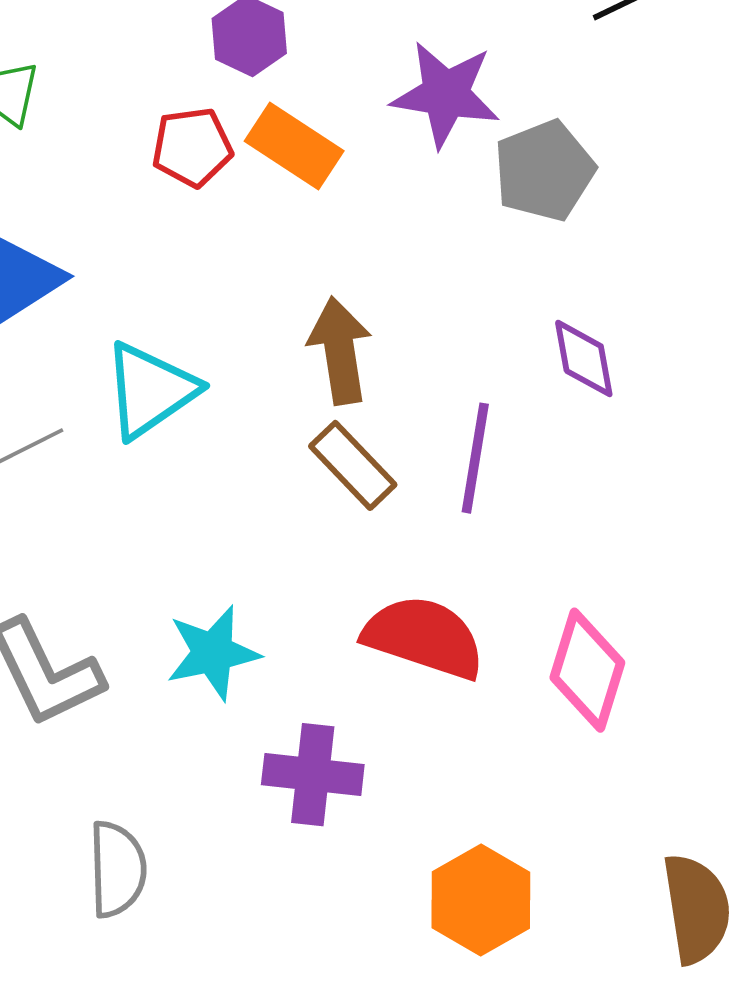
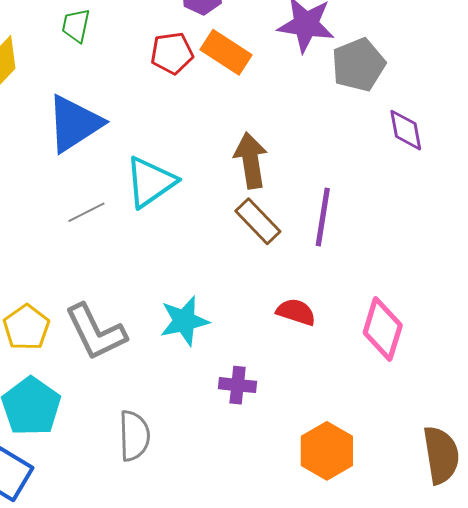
purple diamond: (584, 358) -> (406, 130), moved
red semicircle: (424, 637) -> (296, 312), size x0.6
purple cross: (313, 775) -> (238, 385), size x0.7

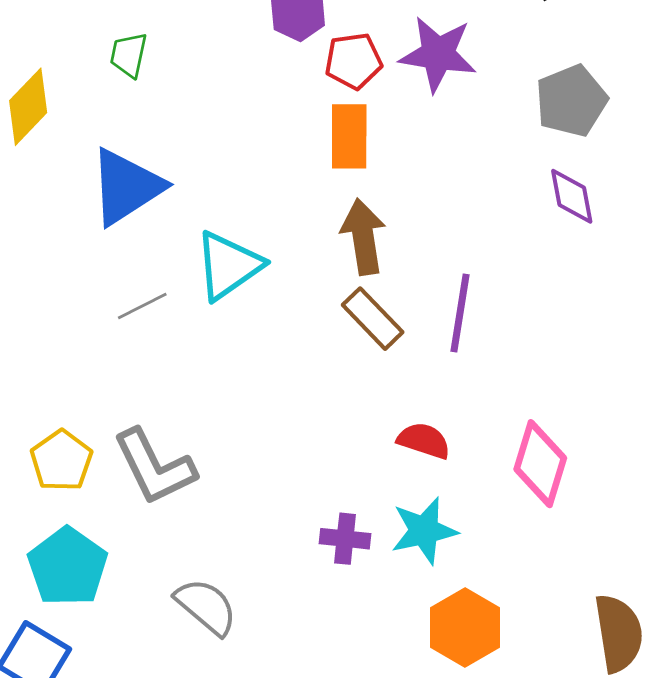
orange rectangle: (226, 52) -> (349, 136), moved, turned 57
red pentagon: (172, 53) -> (353, 61), moved
gray pentagon: (358, 65) -> (571, 101), moved
cyan star: (184, 321) -> (424, 531), moved
gray semicircle: (134, 436) -> (206, 606), turned -48

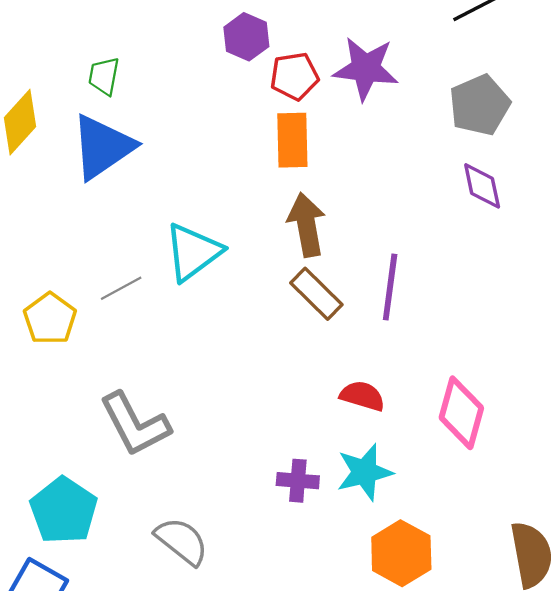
blue triangle: (126, 187) -> (102, 147), moved
yellow pentagon: (61, 461) -> (50, 319), moved

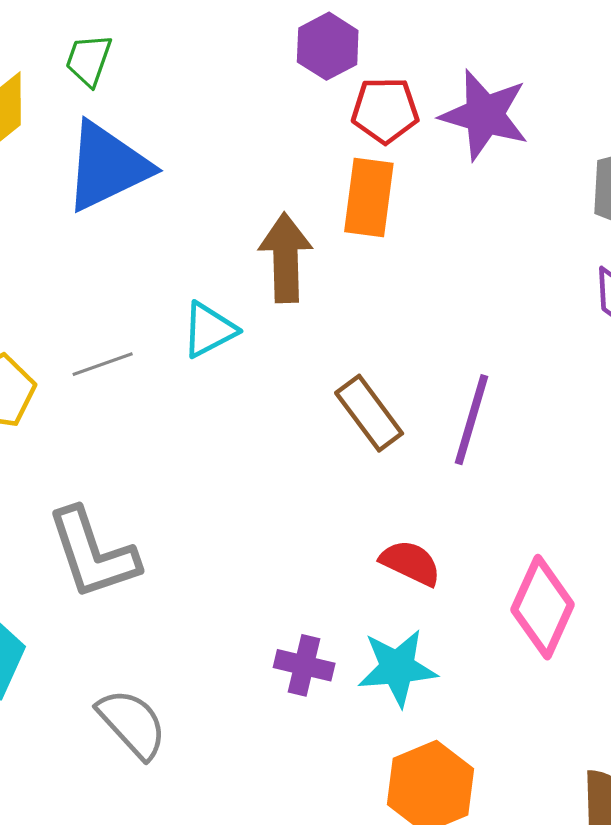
green trapezoid: (104, 76) -> (89, 60), moved
brown arrow: (307, 225) -> (286, 258), moved
cyan triangle: (193, 252) -> (209, 330), size x0.7

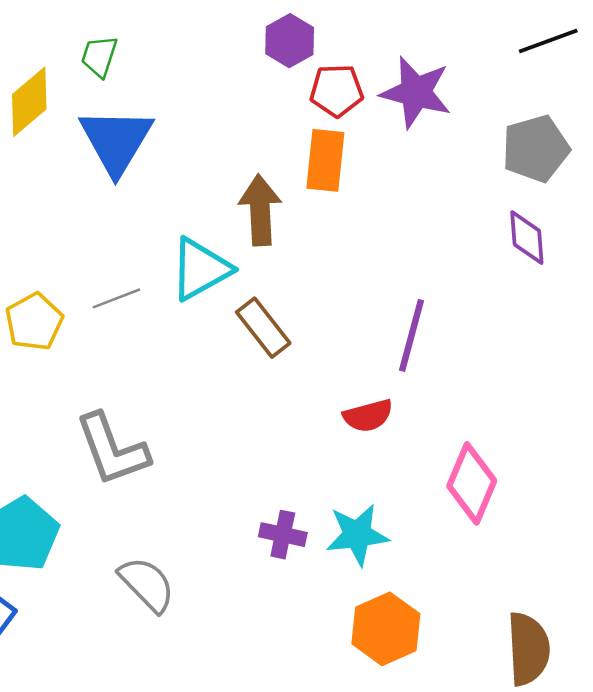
blue triangle: (107, 166) -> (116, 141), turned -32
cyan triangle: (209, 330) -> (200, 269), size x1.4
brown rectangle: (369, 413) -> (263, 328), moved
red semicircle: (410, 563) -> (368, 416), moved, turned 141

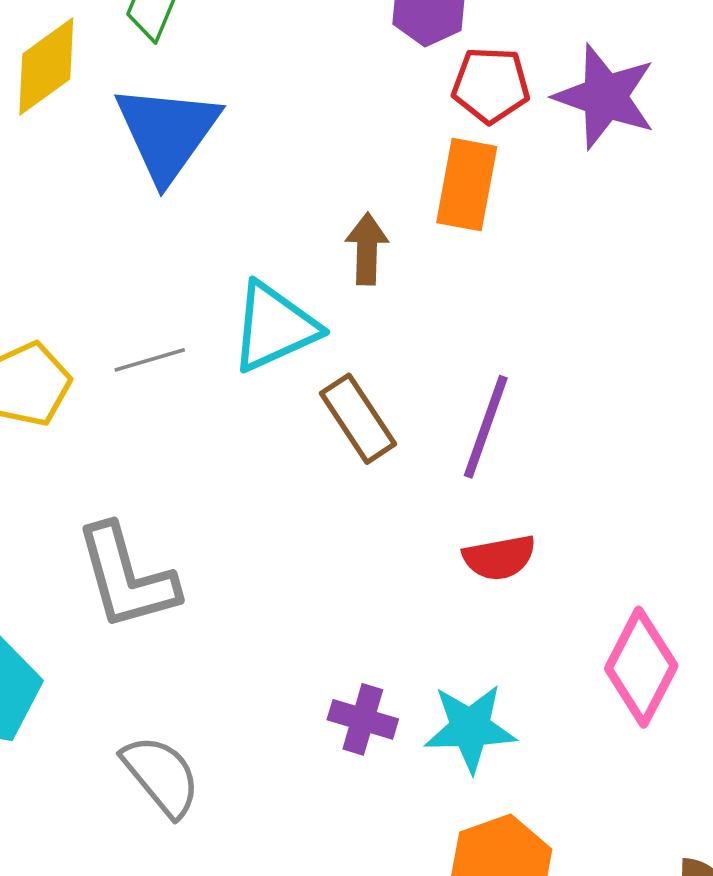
brown arrow: (260, 210) -> (367, 249), size x0.7
purple line: (412, 335) -> (486, 427), moved

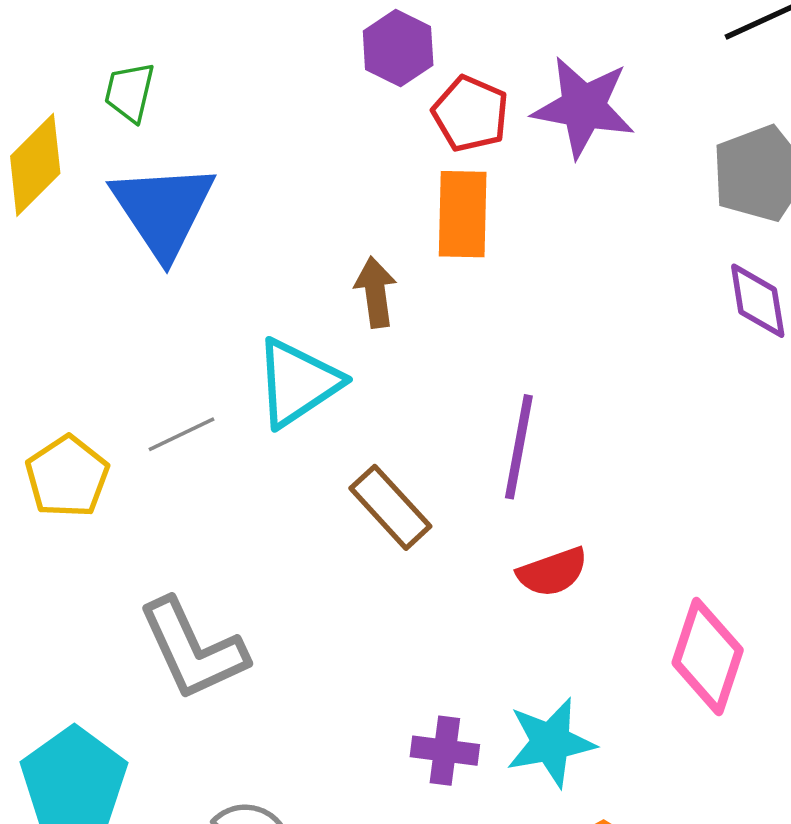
red pentagon: (491, 85) -> (471, 114), turned 30
brown rectangle: (358, 419) -> (390, 507), moved

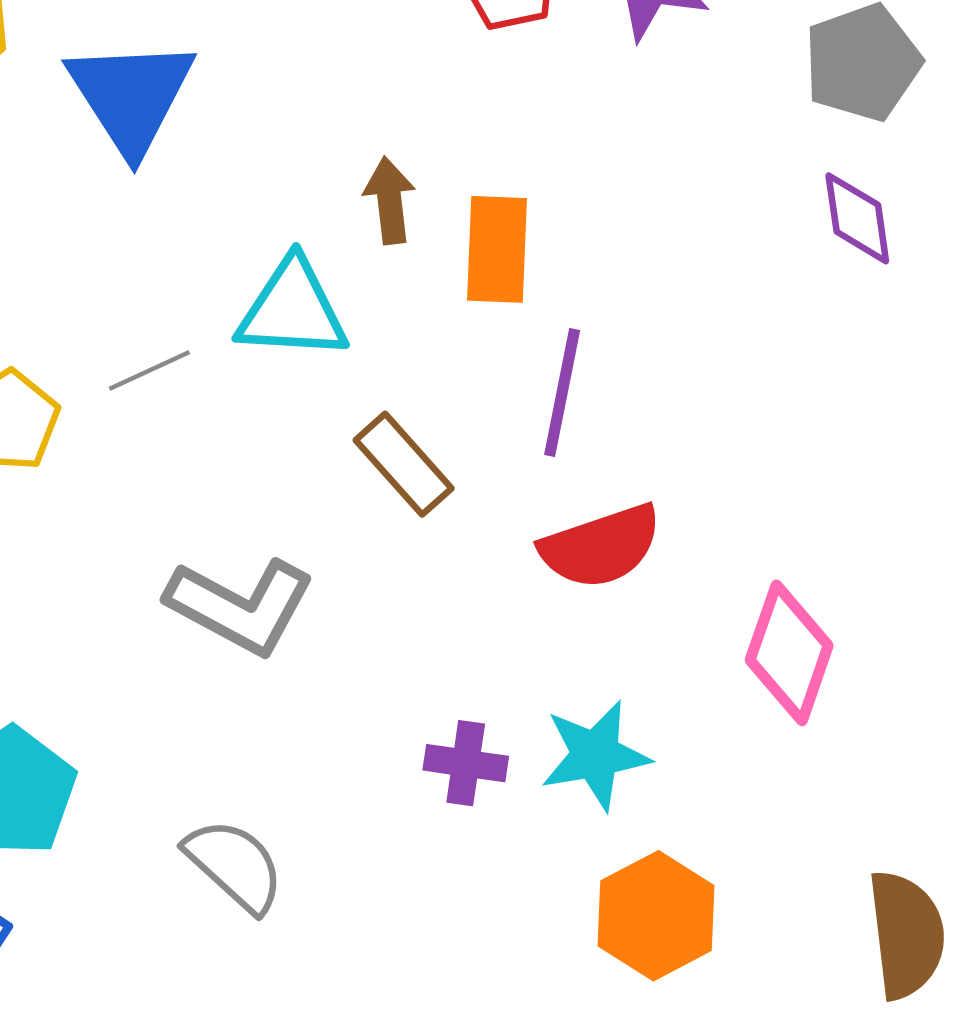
orange rectangle: (463, 214) -> (497, 249), moved
cyan triangle: (298, 383) -> (292, 310), turned 36
red semicircle: (552, 572) -> (601, 546), size x1.4
gray L-shape: (193, 649) -> (240, 606), moved, turned -38

